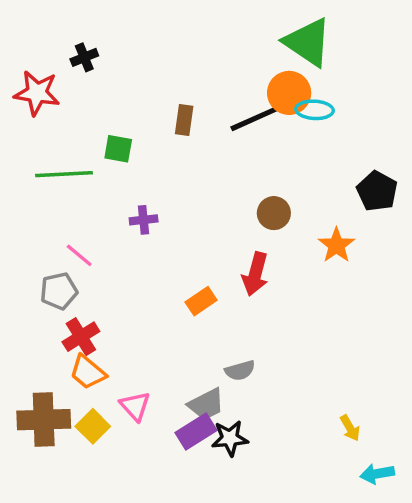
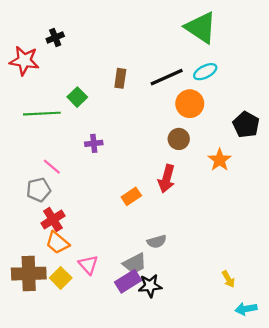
orange circle: (289, 93) -> (190, 104), moved
cyan ellipse: (314, 110) -> (205, 72), turned -30
green square: (118, 149) -> (77, 97), turned 36

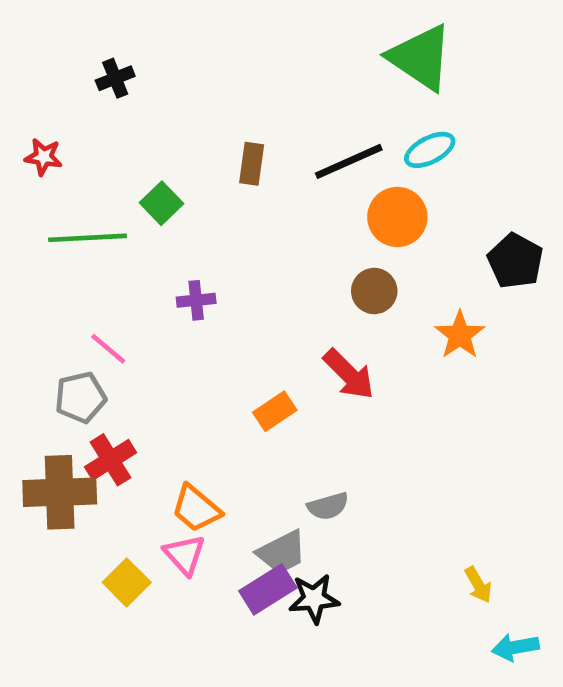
red star: (24, 61) -> (43, 157), moved, size x0.6
red arrow: (167, 179) -> (349, 374), turned -60
orange trapezoid: (57, 243) -> (196, 508), moved
brown cross: (29, 274) -> (60, 492), moved

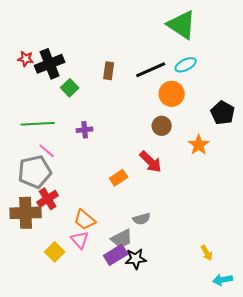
black cross: (115, 78) -> (50, 64), moved, size x1.8
red star: (43, 157) -> (26, 59), moved
green line: (87, 238) -> (38, 124), moved
gray pentagon: (80, 397) -> (35, 172), size x1.5

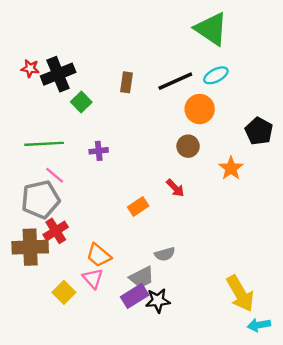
red arrow: (151, 162) -> (175, 188), size x0.7
yellow arrow: (207, 253) -> (240, 294), size x2.0

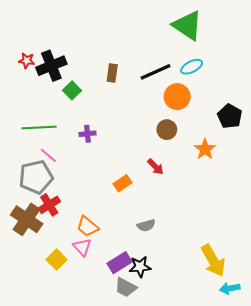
brown cross: (30, 247) -> (27, 219), turned 36
gray trapezoid: (142, 277) -> (126, 287), moved, turned 55

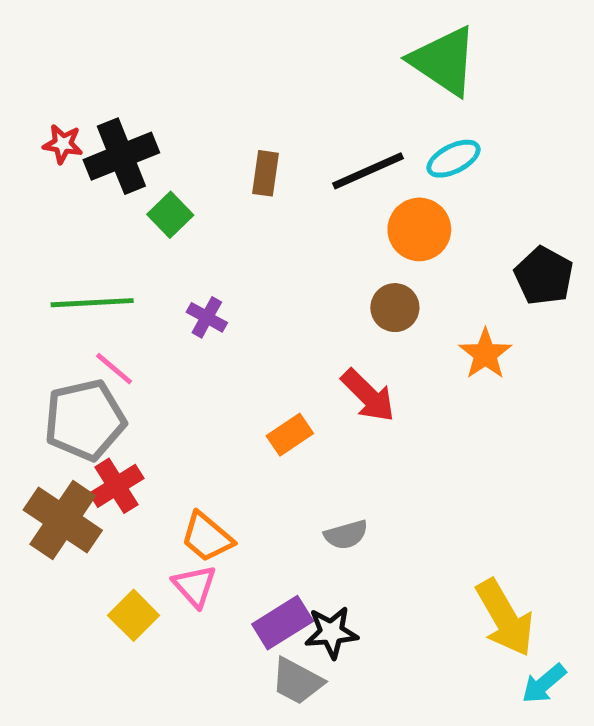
purple cross: (87, 134) -> (207, 317), turned 35
red arrow: (155, 167) -> (368, 396), size x1.4
cyan arrow: (230, 288) -> (544, 684), turned -30

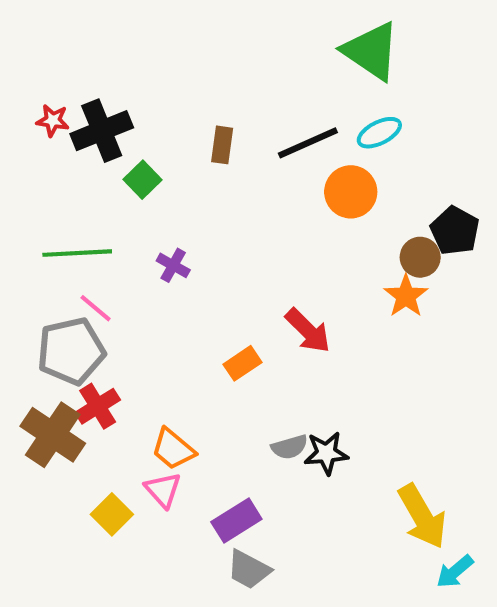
brown circle: (395, 308) -> (420, 257), moved
black star: (331, 632) -> (326, 453), moved

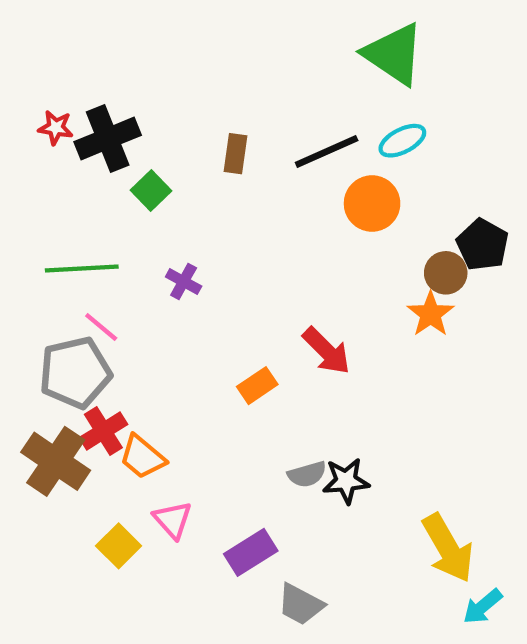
orange trapezoid: (173, 449) -> (142, 457), moved
gray trapezoid: (249, 569) -> (301, 604), moved

